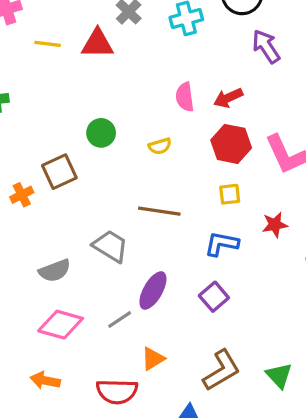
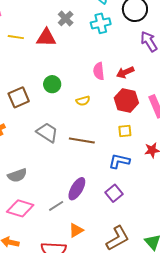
green circle: (101, 133) -> (52, 84), moved
brown square: (59, 172) -> (19, 97), moved
gray trapezoid: (110, 246) -> (47, 132), moved

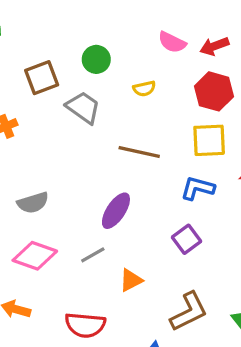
pink semicircle: (99, 71) -> (172, 42), turned -60
yellow square: (125, 131) -> (209, 140), size x1.6
gray trapezoid: (47, 132) -> (83, 107), moved
purple ellipse: (77, 189) -> (116, 211), moved
orange triangle: (76, 230) -> (131, 280), moved

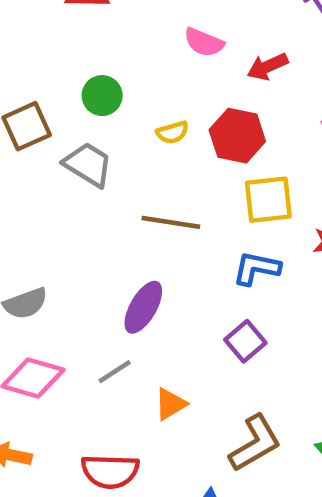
pink semicircle: (172, 42) -> (204, 42), moved
red hexagon: (214, 91) -> (237, 136), moved

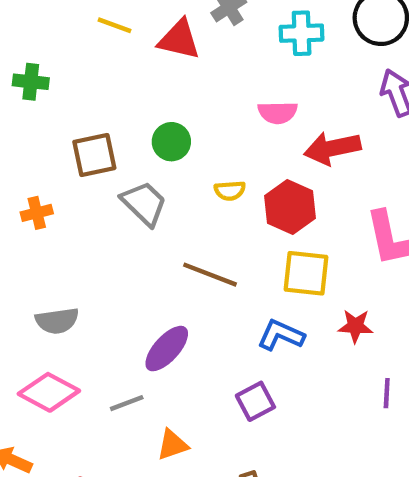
pink semicircle: (204, 42) -> (278, 113), turned -36
red arrow: (268, 66) -> (332, 148), size x1.4

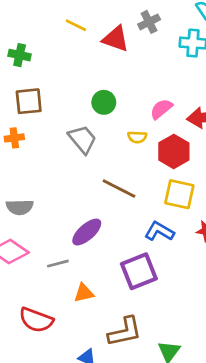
pink semicircle: (278, 113) -> (161, 109), moved, turned 135
brown square: (94, 155) -> (29, 101), moved
purple square: (255, 401) -> (139, 271), size x1.5

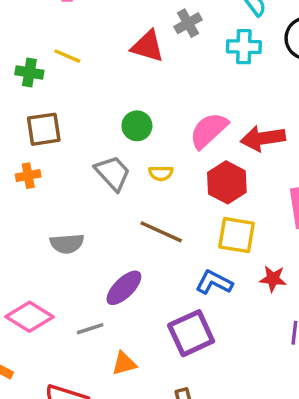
yellow line: (76, 25) -> (67, 56), moved
pink semicircle: (161, 109) -> (209, 130), size x1.4
yellow semicircle: (137, 137) -> (161, 173), moved
gray semicircle: (20, 207) -> (67, 244), moved

